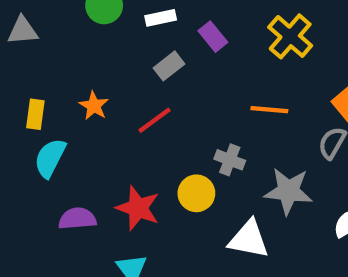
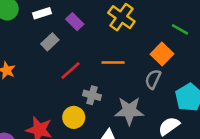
red line: (154, 120) -> (70, 71), moved

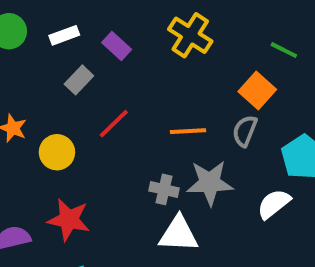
orange line: (113, 63) -> (188, 131), moved
gray cross: (92, 95) -> (164, 189), moved
yellow circle: (74, 117) -> (57, 152), moved

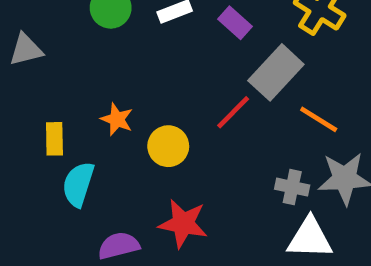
gray rectangle: (79, 80) -> (276, 72), moved, size x1.6
orange line: (188, 131) -> (319, 119), turned 36

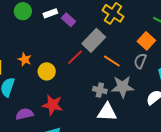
purple rectangle: (235, 23) -> (69, 20), moved

